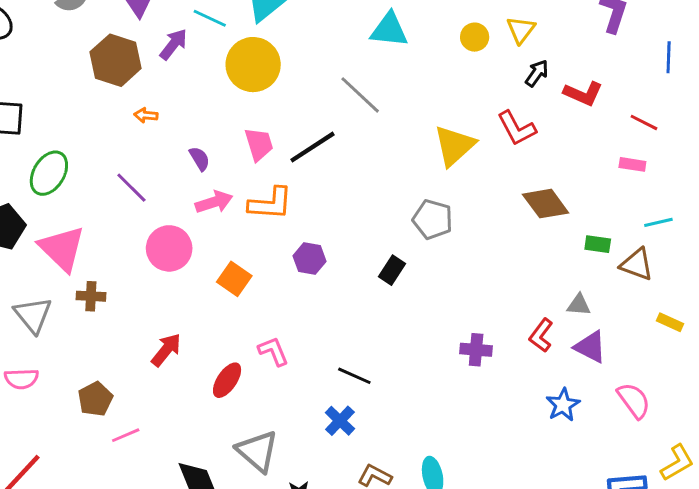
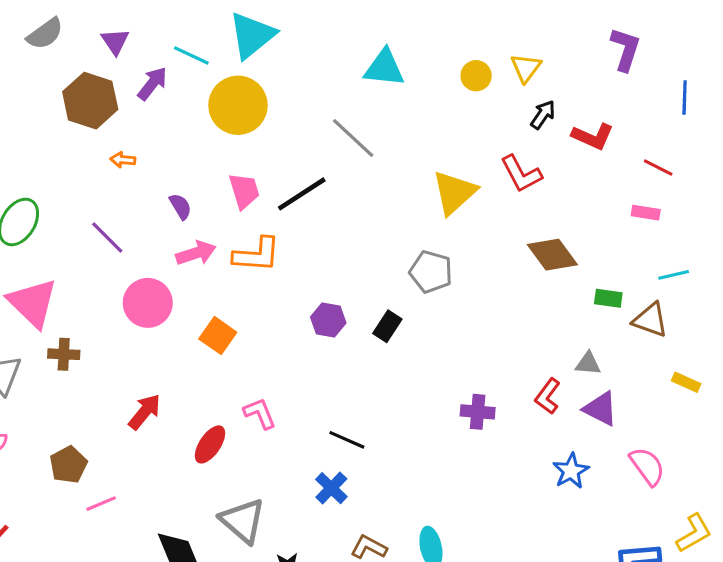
purple hexagon: (310, 259) -> (328, 320), moved

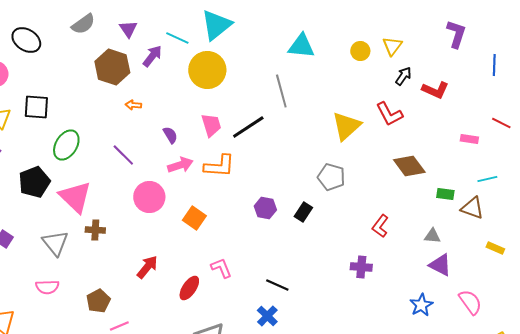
gray line: (353, 138) -> (281, 91), turned 32
red line: (658, 168) -> (501, 123), moved
red L-shape: (548, 396) -> (380, 226), moved

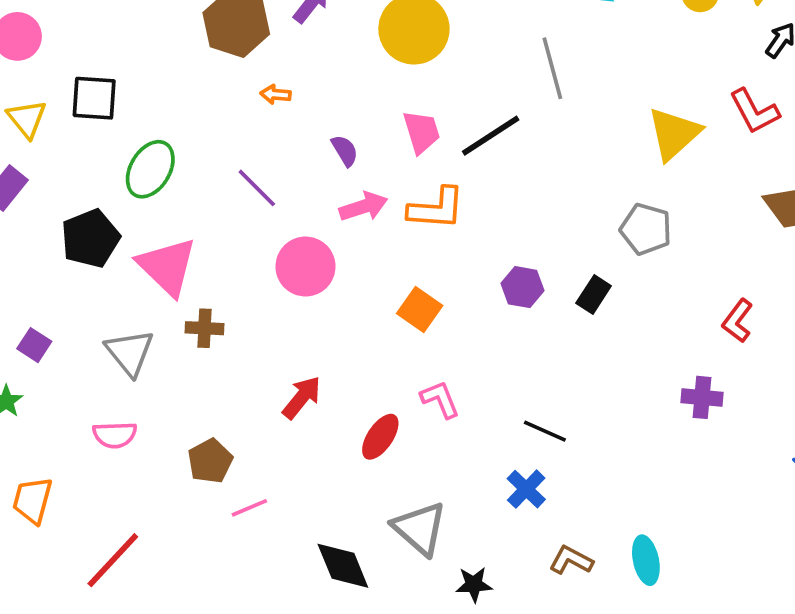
orange square: (194, 218) -> (420, 310), moved

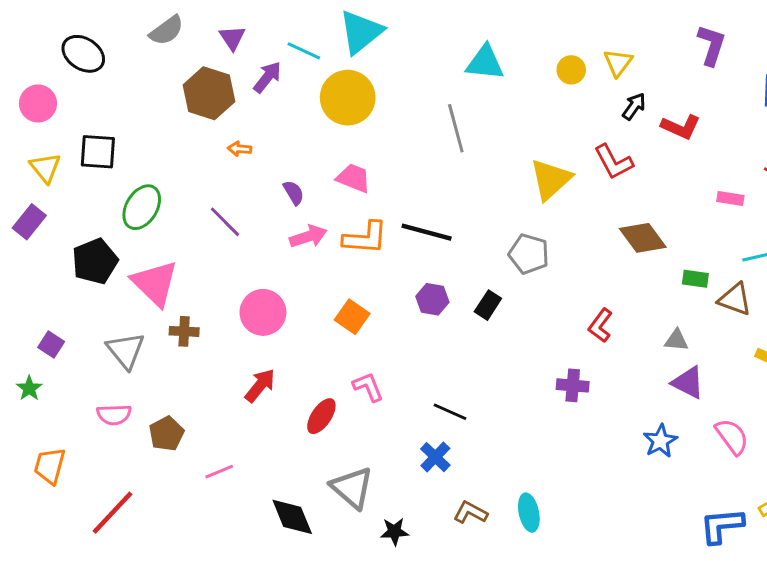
pink trapezoid: (421, 132) -> (354, 178), turned -51
black line: (491, 136) -> (427, 232), moved, turned 48
pink circle: (305, 267) -> (263, 312), moved
brown pentagon: (210, 461) -> (167, 434), moved

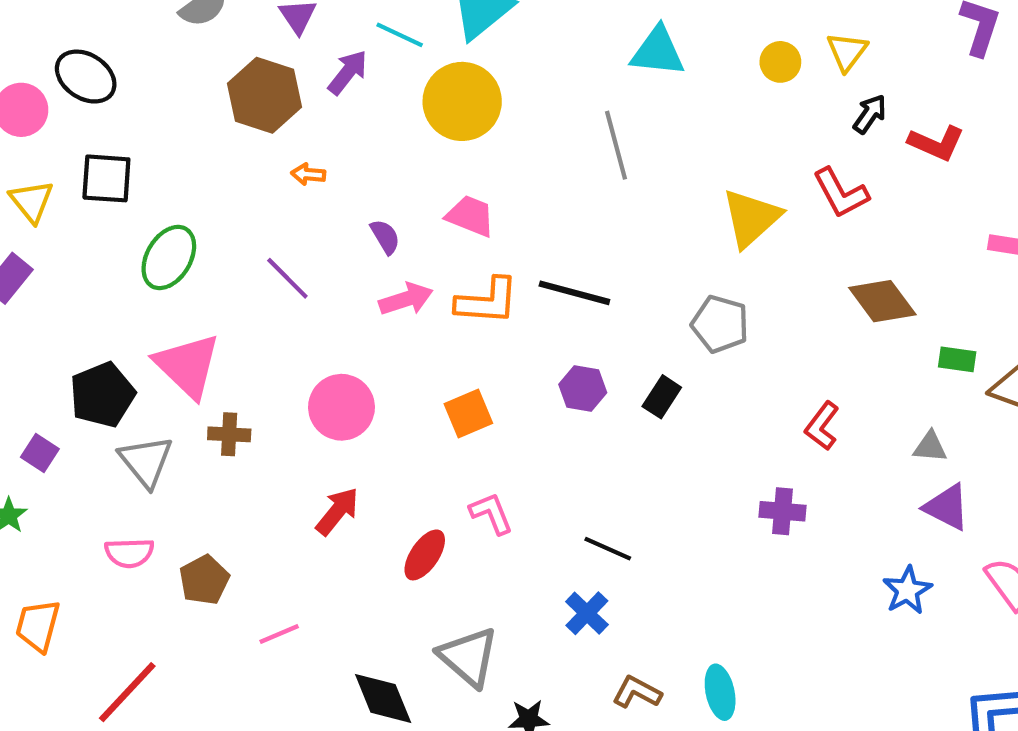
black ellipse: (83, 54) -> (86, 77), moved
black pentagon: (95, 261) -> (102, 395), moved
orange square: (352, 317) -> (468, 413), turned 32

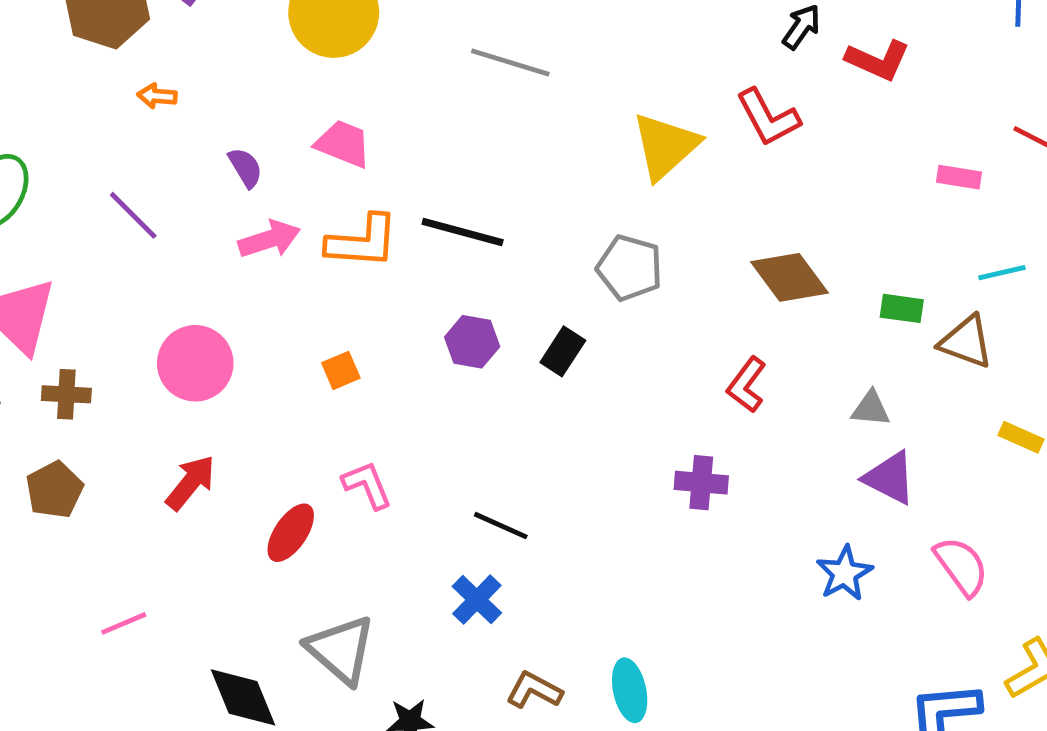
gray line: (616, 145) -> (510, 63), turned -58
brown diamond: (882, 301) -> (790, 277), moved
orange square: (468, 413) -> (341, 370), size x0.7
brown pentagon: (204, 580) -> (54, 490), moved

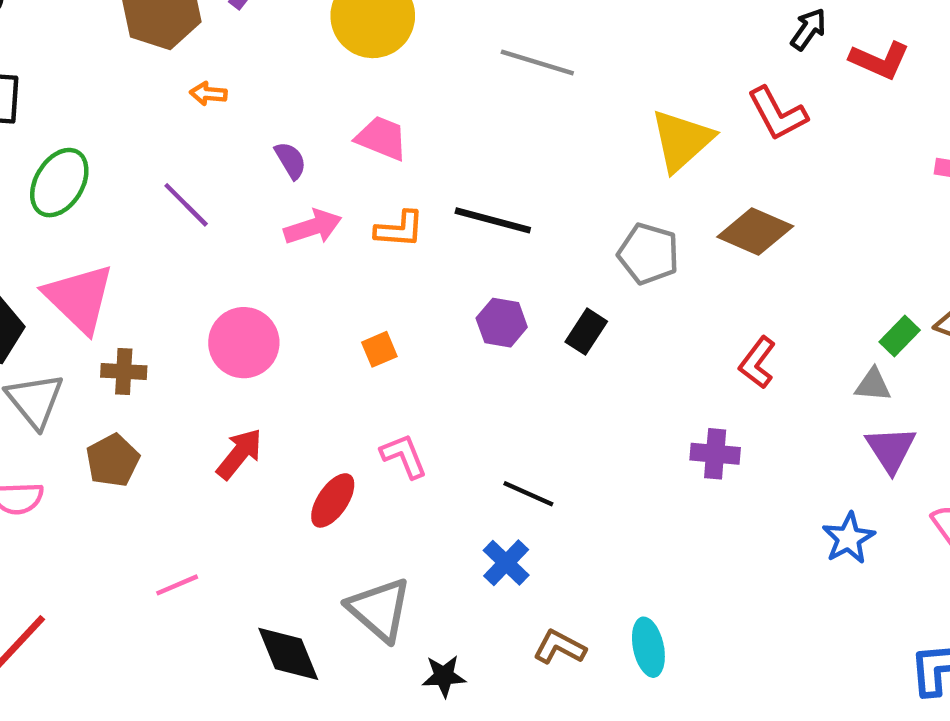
orange L-shape: (362, 242) -> (399, 229), size x0.7
brown diamond: (790, 277) -> (755, 231), moved, turned -30
green rectangle: (902, 308) -> (900, 336), moved, turned -54
purple triangle: (890, 478) -> (891, 449), turned 30

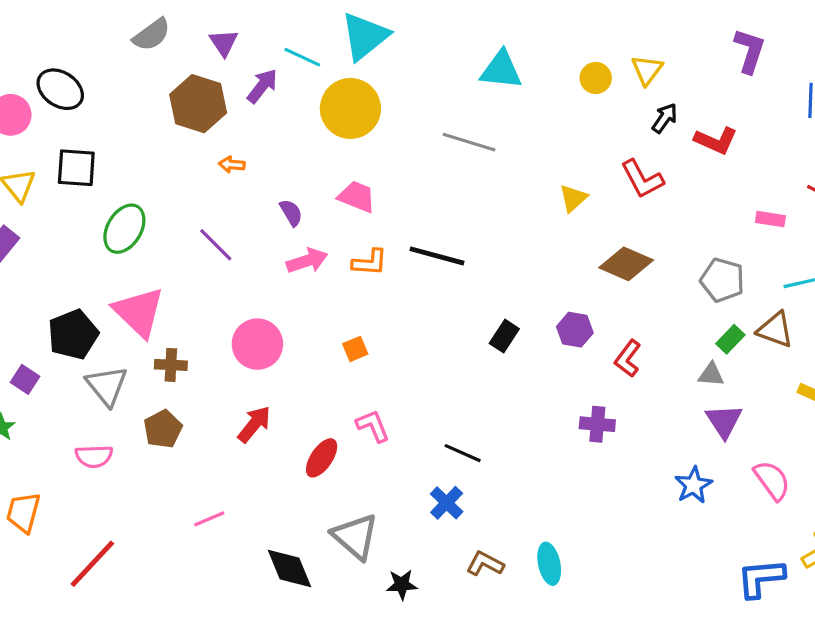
yellow triangle: (682, 140) -> (573, 198), size x0.6
gray pentagon: (648, 254) -> (722, 280), moved
purple hexagon: (502, 323) -> (575, 330), moved

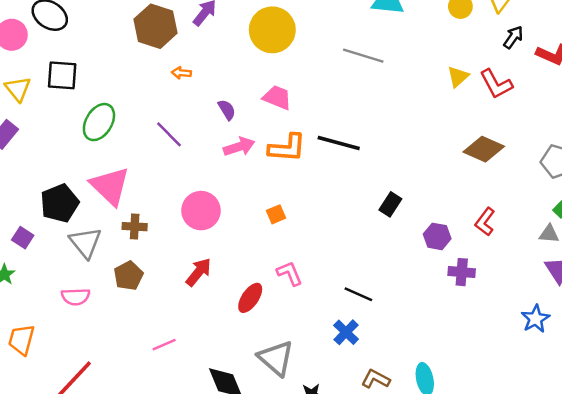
yellow triangle: (573, 198) -> (458, 77), moved
orange L-shape: (370, 262) -> (287, 148), size x1.4
purple hexagon: (575, 330) -> (437, 236), moved

